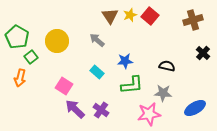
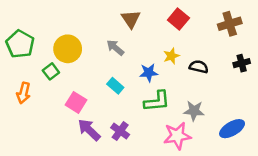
yellow star: (130, 15) -> (171, 56), moved
black cross: (203, 53) -> (242, 63), turned 32
green square: (31, 57) -> (51, 71), moved
black semicircle: (167, 66) -> (199, 67), moved

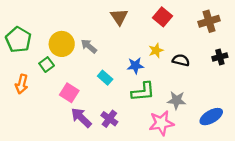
gray arrow: (115, 48) -> (89, 46), moved

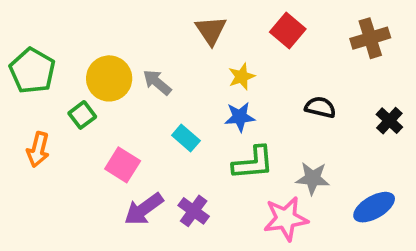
yellow star: (156, 50) -> (242, 77), moved
black cross: (220, 57) -> (389, 121), moved, turned -32
purple arrow: (81, 118) -> (144, 209), turned -80

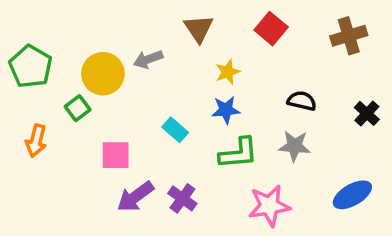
gray arrow: (157, 82) -> (148, 59), moved, turned -60
pink square: (123, 165) -> (116, 155), turned -32
gray star: (313, 178) -> (295, 146), moved

